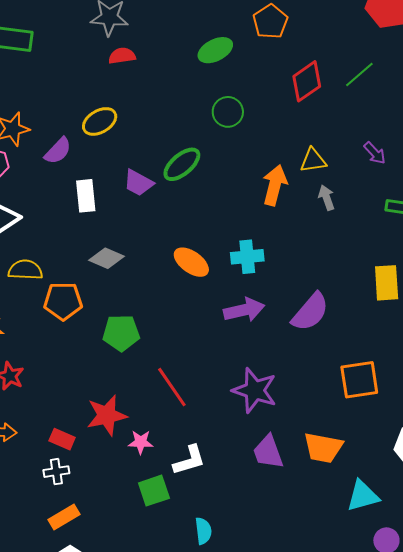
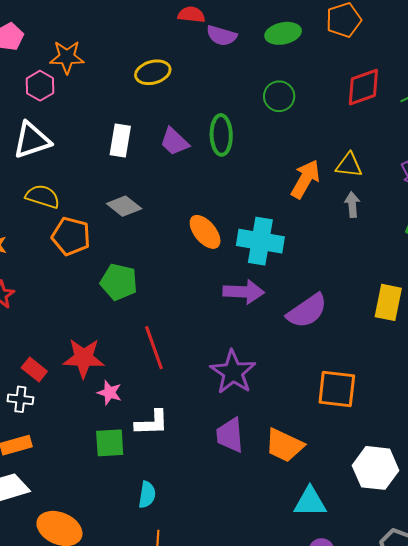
purple semicircle: (58, 151) -> (222, 36), moved, turned 48
green ellipse: (182, 164) -> (221, 135), turned -66
cyan cross: (247, 257) -> (260, 241), size x1.4

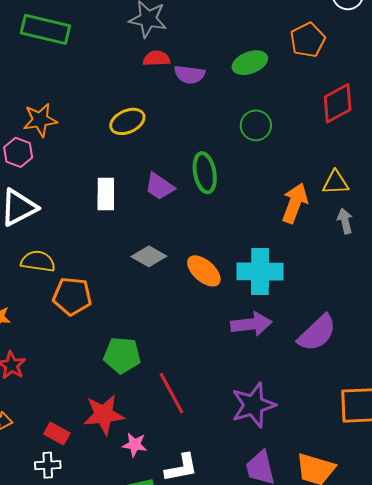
gray diamond: (124, 206) -> (149, 256), moved
green pentagon: (119, 282) -> (122, 355), moved
purple star: (233, 372) -> (253, 405), turned 30

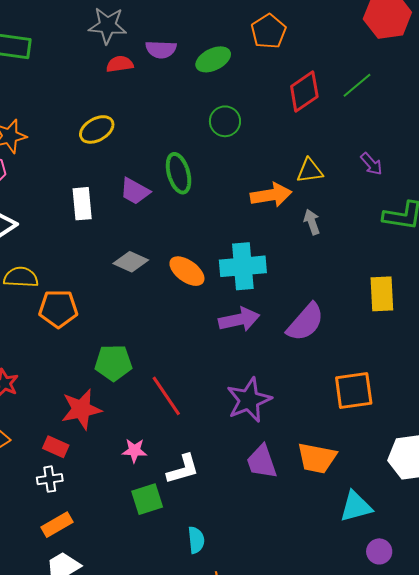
purple semicircle: (190, 74) -> (161, 49), moved
orange arrow: (295, 203) -> (271, 195), turned 66
gray arrow: (345, 221) -> (312, 222), moved
red star: (104, 415) -> (81, 409), moved

